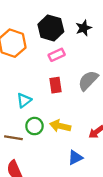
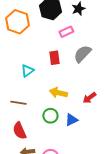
pink rectangle: (57, 55) -> (66, 32), moved
green circle: (34, 126) -> (50, 116), moved

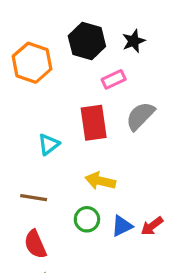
red rectangle: (54, 58) -> (94, 123), size x1.5
red arrow: (89, 98) -> (152, 226), moved

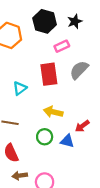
blue triangle: (122, 226) -> (67, 141), turned 40
red arrow: (152, 226) -> (82, 126), moved

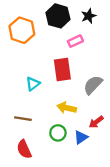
gray semicircle: (79, 70) -> (93, 85), moved
blue triangle: (67, 141) -> (81, 137), turned -48

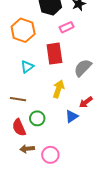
orange hexagon: (22, 30) -> (23, 30), moved
yellow arrow: (67, 108) -> (58, 89), turned 96
green circle: (58, 133) -> (37, 118), moved

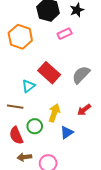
red rectangle: (54, 54) -> (49, 73), moved, turned -40
cyan triangle: (27, 67) -> (29, 86), moved
yellow arrow: (58, 89) -> (54, 113), moved
blue triangle: (72, 116) -> (67, 132), moved

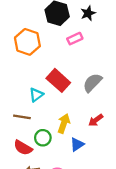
red semicircle: (16, 135) -> (23, 148), turned -36

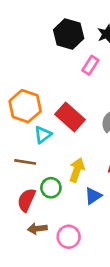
pink rectangle: (75, 39) -> (90, 65), turned -32
orange hexagon: (27, 42) -> (25, 106), moved
red semicircle: (23, 148) -> (26, 200), turned 84

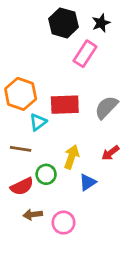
pink rectangle: (90, 65) -> (85, 54), size x1.4
red rectangle: (70, 117) -> (65, 105), turned -44
red semicircle: (26, 200) -> (22, 186), turned -140

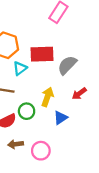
gray semicircle: (106, 107) -> (67, 65), moved

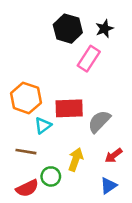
blue triangle: (61, 118) -> (108, 186), moved

